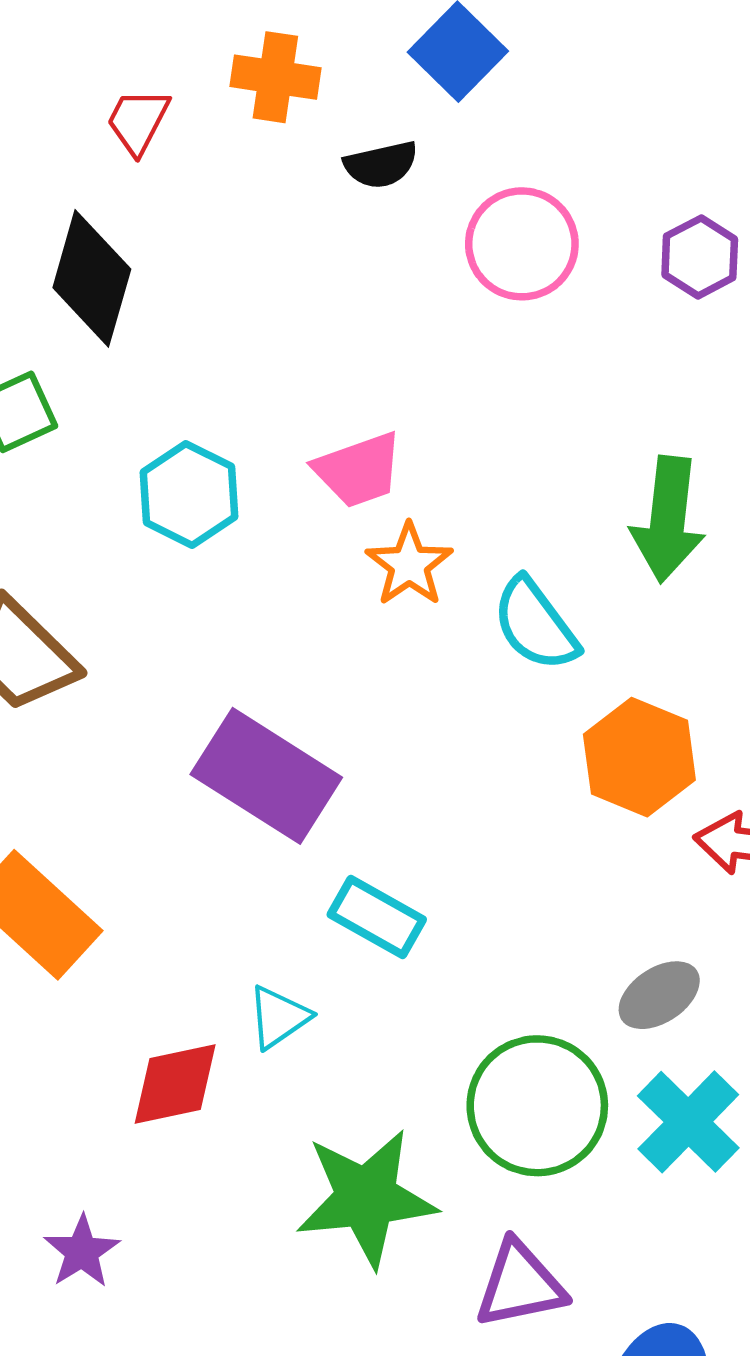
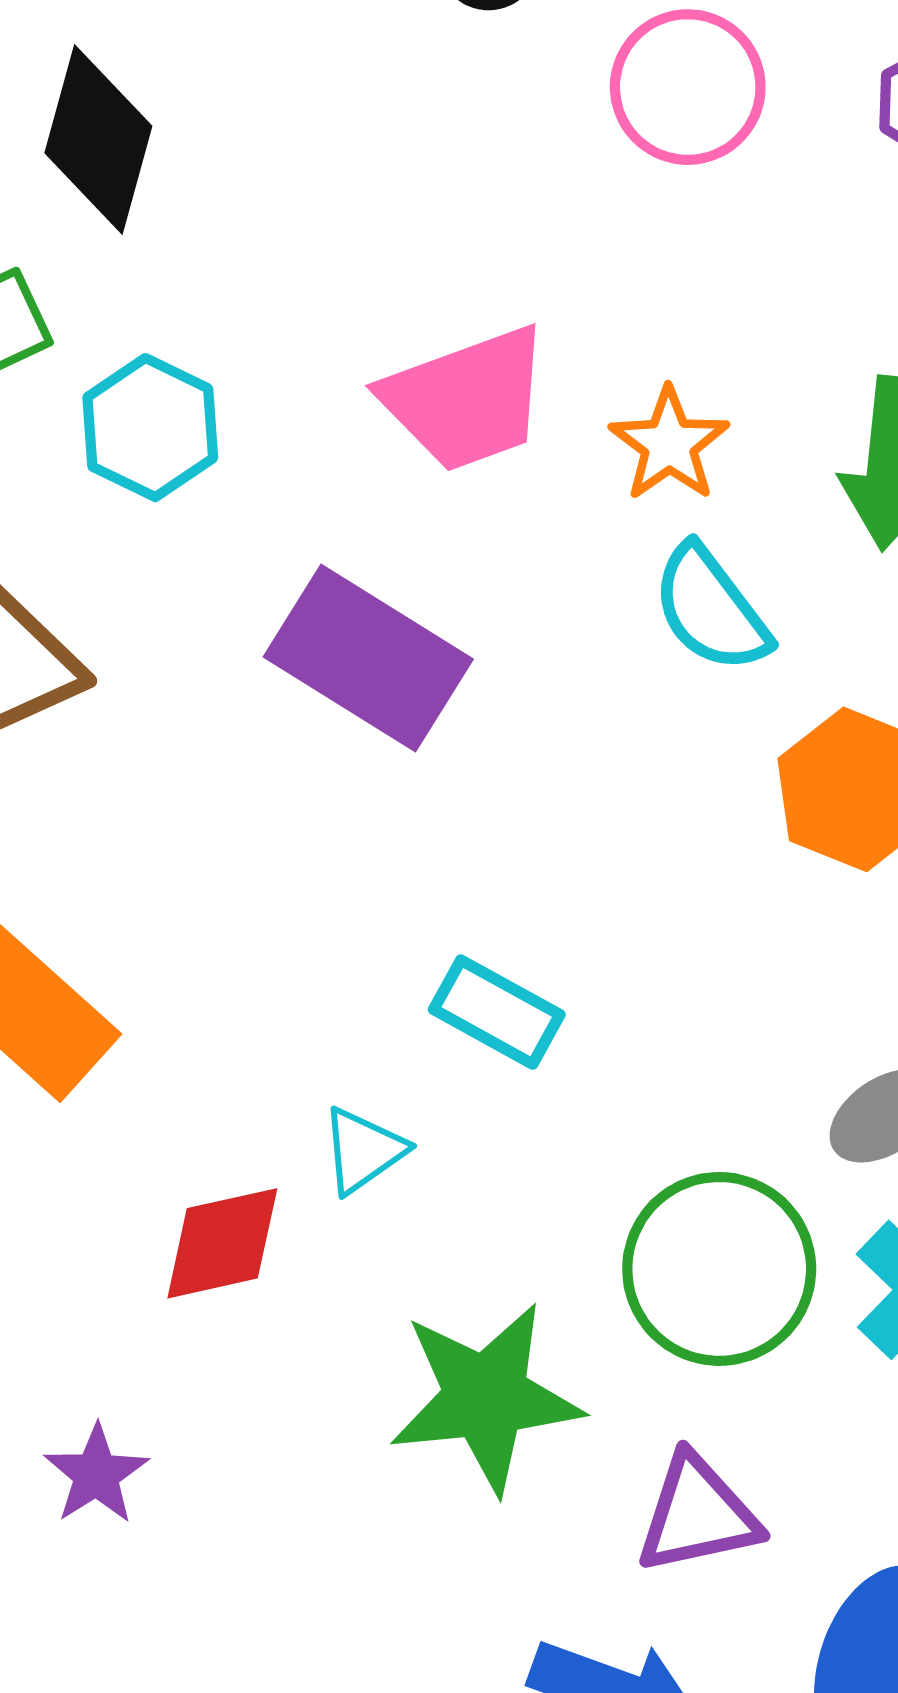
pink trapezoid: (358, 470) -> (466, 399), size x1.4
cyan hexagon: (189, 495) -> (150, 428), moved
orange star: (409, 565) -> (669, 444), moved
purple rectangle: (266, 776) -> (368, 658), moved

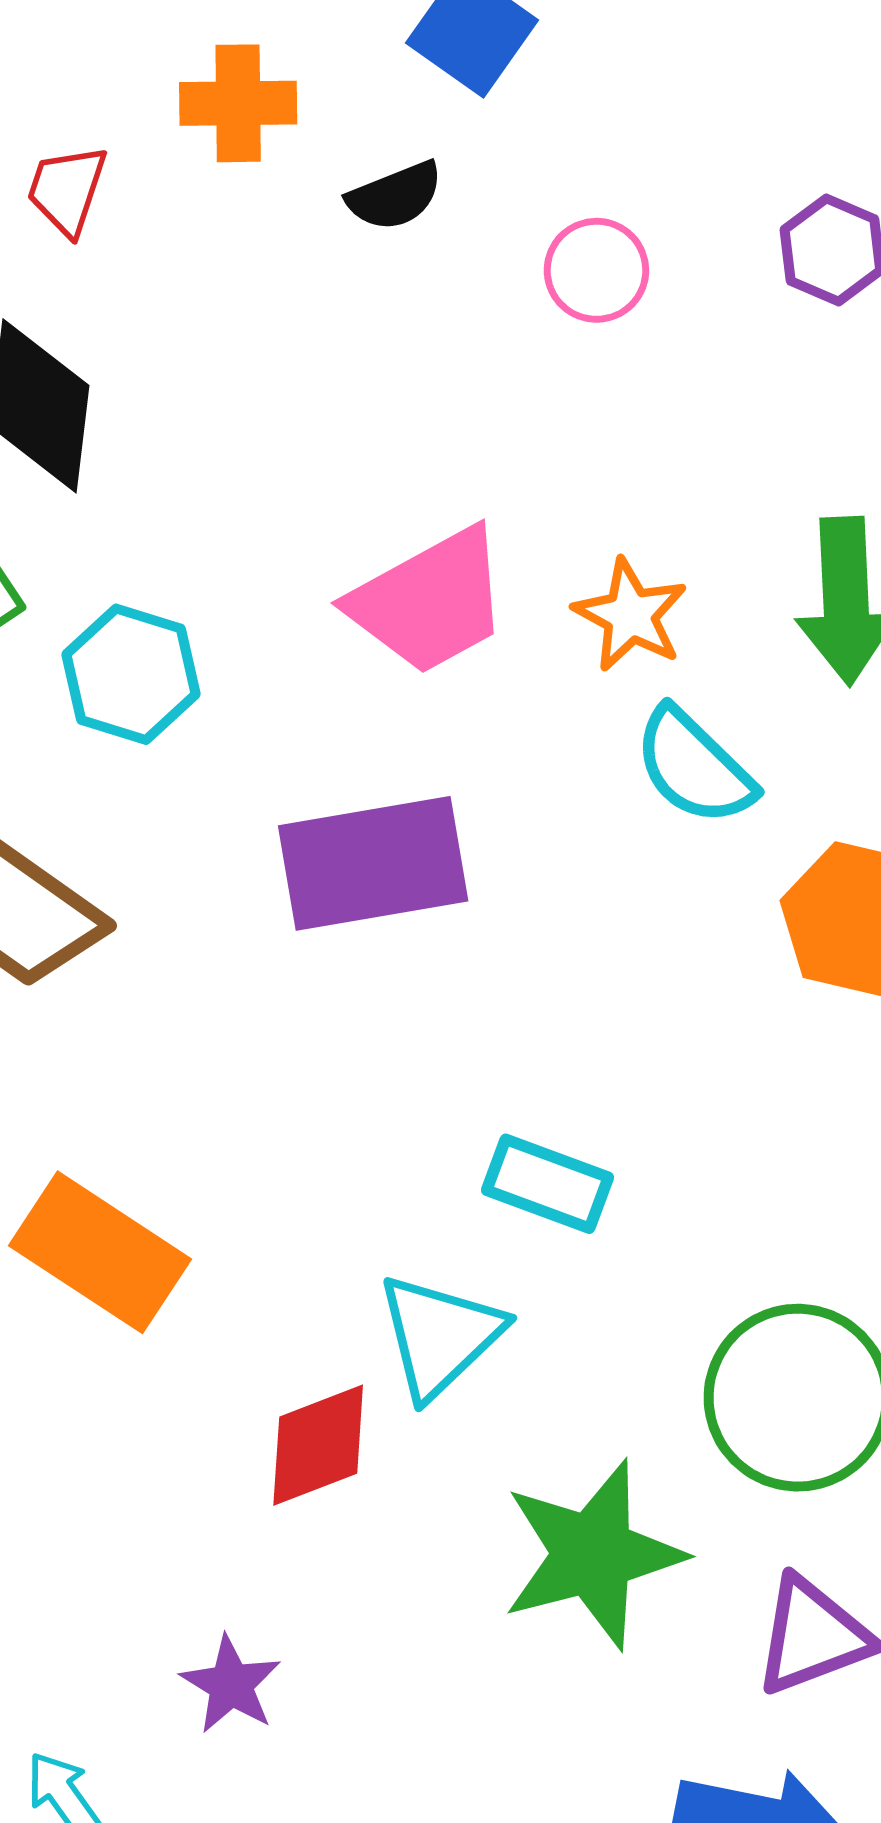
pink circle: (688, 87) -> (596, 270), size x0.7
purple rectangle: (368, 658) -> (373, 863), turned -33
cyan triangle: (363, 1150) -> (440, 1336), size x1.5

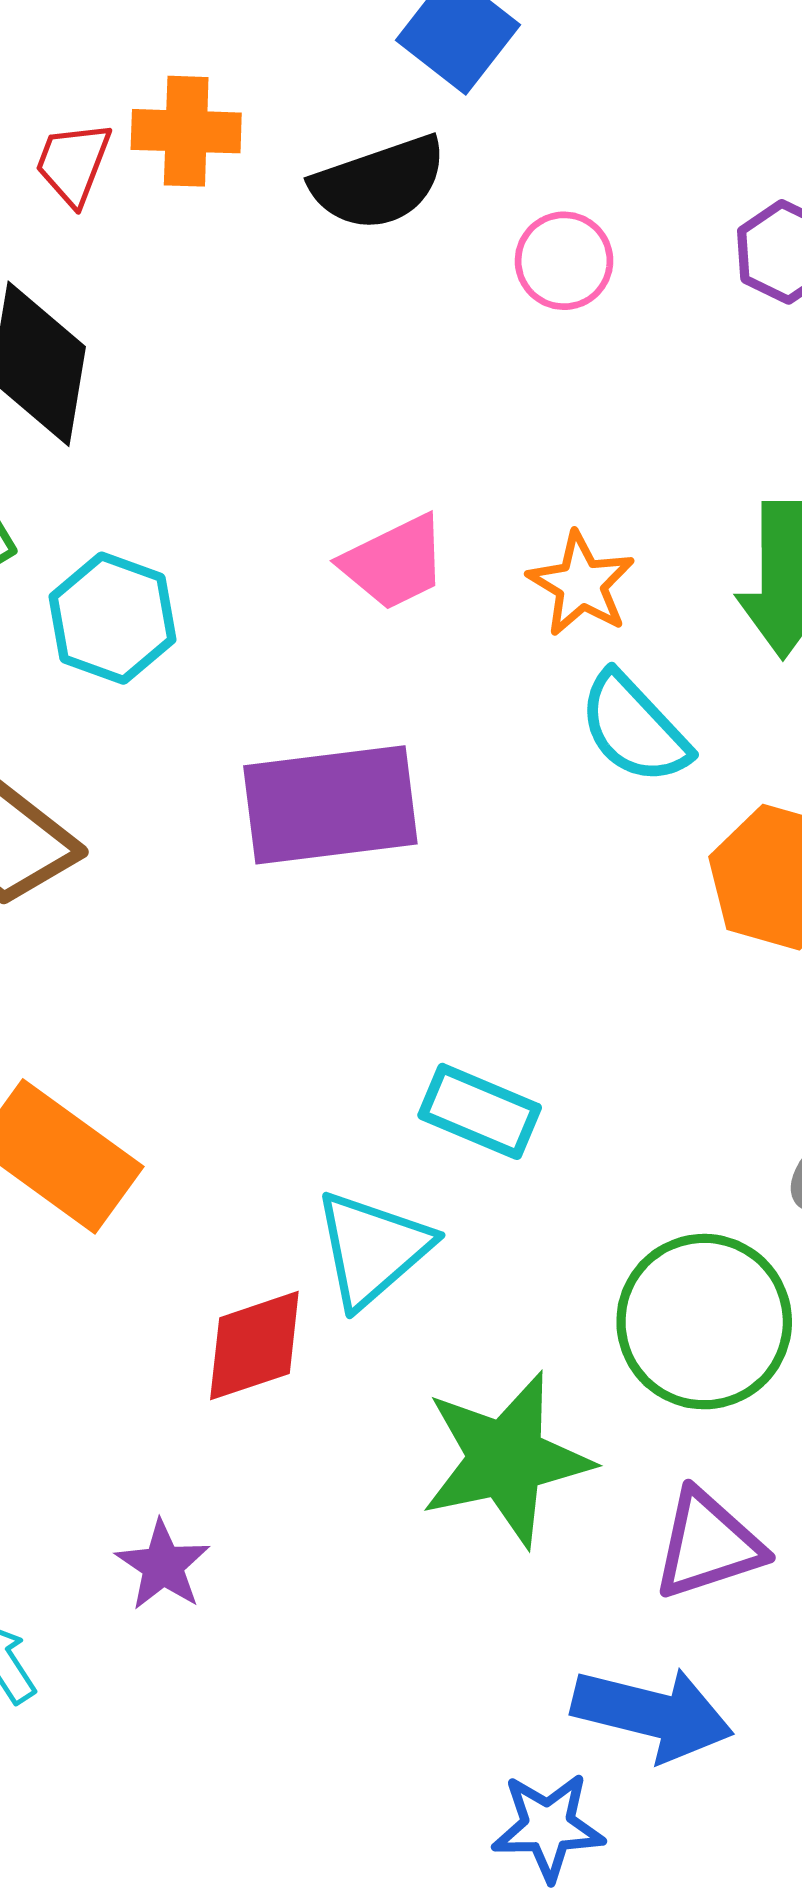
orange cross: (238, 103) -> (186, 131), moved
black semicircle: (395, 196) -> (379, 183), size x1.5
pink trapezoid: (430, 601) -> (394, 563), size x0.7

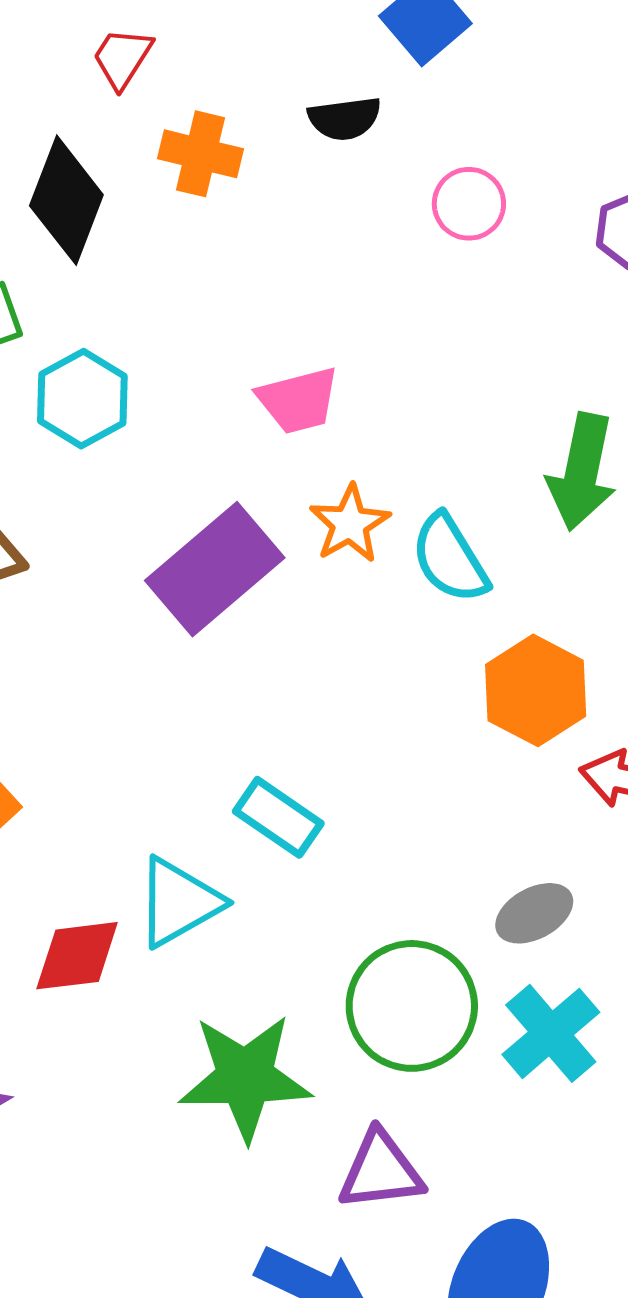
orange cross: (186, 131) -> (201, 154), moved
black semicircle: (379, 183) -> (345, 118), size x0.7
orange star: (581, 584) -> (350, 524), moved
purple rectangle: (330, 805) -> (215, 569), turned -45

